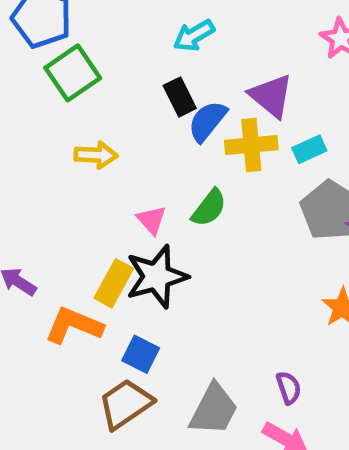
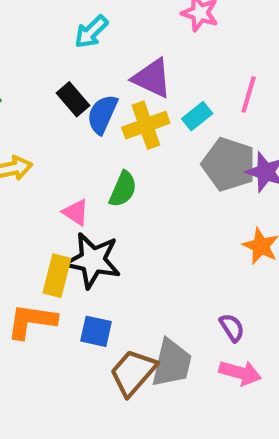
cyan arrow: (194, 35) -> (91, 32), moved
black star: (157, 277) -> (93, 260), turned -30
brown trapezoid: (126, 404) -> (133, 372), moved

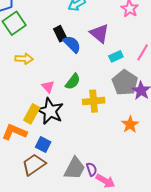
blue semicircle: (102, 114) -> (72, 44), turned 96
yellow cross: (146, 125) -> (94, 101), moved
purple semicircle: (232, 328) -> (92, 169), moved
brown trapezoid: (133, 372) -> (34, 165), moved

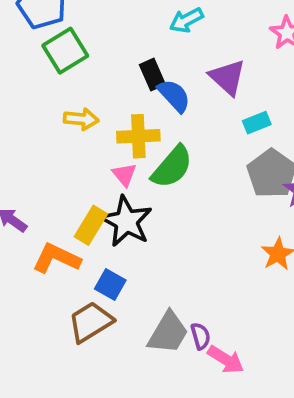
green semicircle: (73, 81) -> (172, 167), size x1.4
yellow cross: (94, 101) -> (138, 136), moved

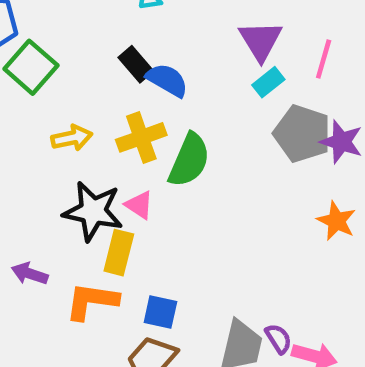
purple triangle: (227, 77) -> (261, 41), moved, turned 33
pink triangle: (124, 175) -> (139, 205), moved
black star: (126, 221) -> (93, 211), moved

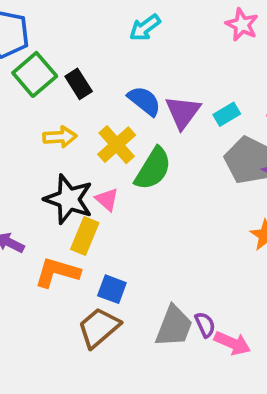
purple triangle: (261, 41) -> (183, 112), moved
black rectangle: (136, 64) -> (79, 84), moved
yellow cross: (141, 137) -> (117, 145), turned -30

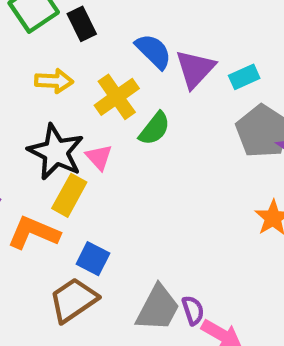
green semicircle: (153, 169) -> (155, 129), size x0.7

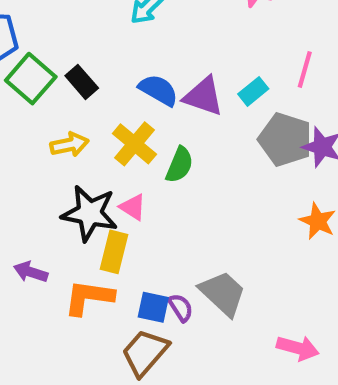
purple triangle: (195, 69) -> (203, 96), turned -39
gray trapezoid: (158, 308) -> (223, 293), moved, turned -60
purple semicircle: (193, 310) -> (181, 308), moved

